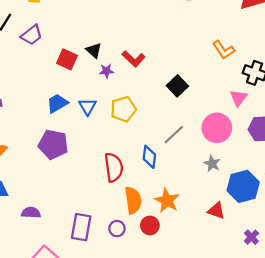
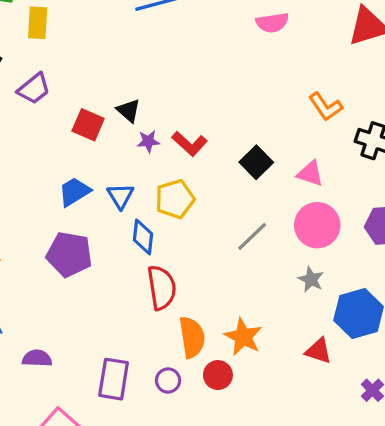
red L-shape: (133, 59) -> (190, 144), moved
pink triangle: (239, 98) -> (310, 174), moved, turned -48
blue diamond: (149, 157) -> (143, 237), moved

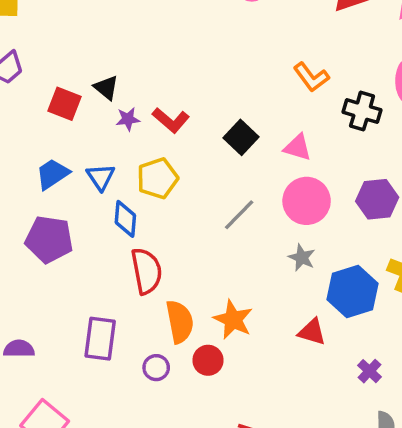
purple rectangle: (114, 379) -> (100, 339), moved

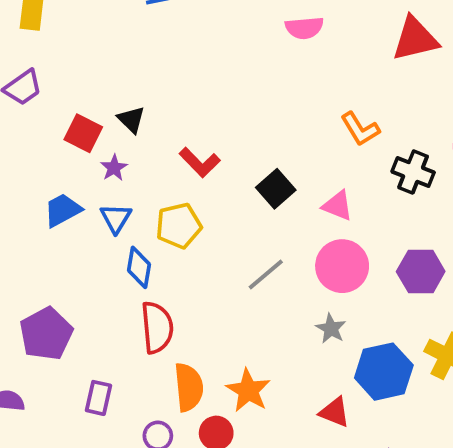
purple star: (128, 119) -> (114, 168), moved, turned -30
purple pentagon: (49, 239) -> (46, 334), moved, turned 30
purple rectangle: (100, 339) -> (99, 398), size x0.7

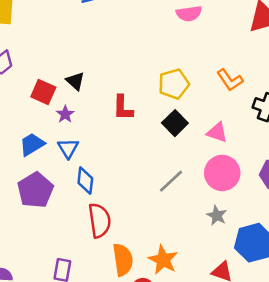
red L-shape: (200, 162) -> (123, 108), turned 48
yellow pentagon: (179, 226) -> (174, 84), moved
purple pentagon: (46, 334) -> (35, 190), moved

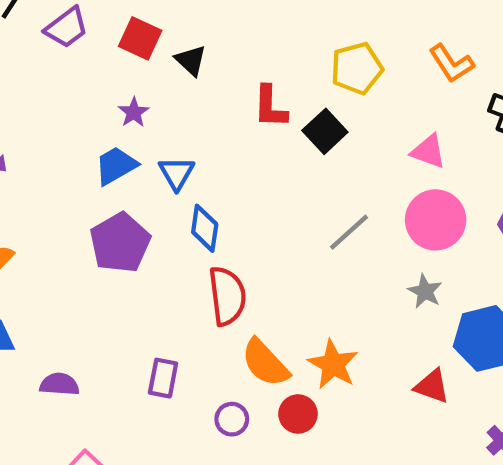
red square: (43, 92) -> (140, 38), moved
purple star: (65, 114) -> (134, 112), moved
black square: (175, 123) -> (325, 131), moved
orange semicircle: (123, 260) -> (265, 363), turned 144

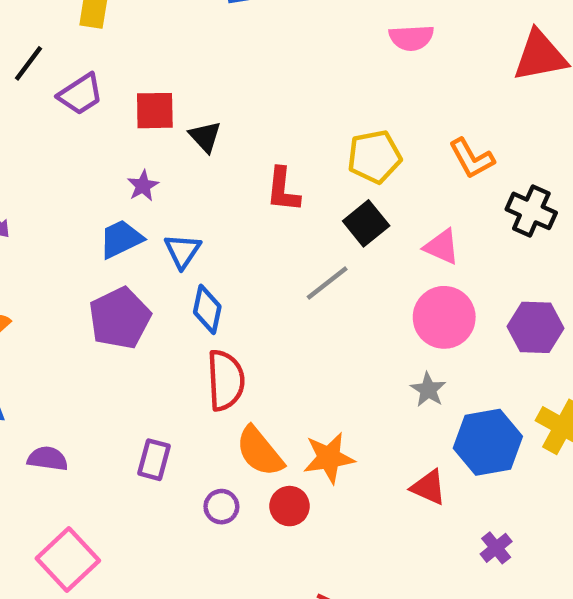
red square: (140, 38) -> (155, 111), turned -30
black square: (325, 131) -> (366, 223), moved
gray line: (349, 232) -> (327, 283), moved
orange star: (333, 364) -> (329, 458), turned 30

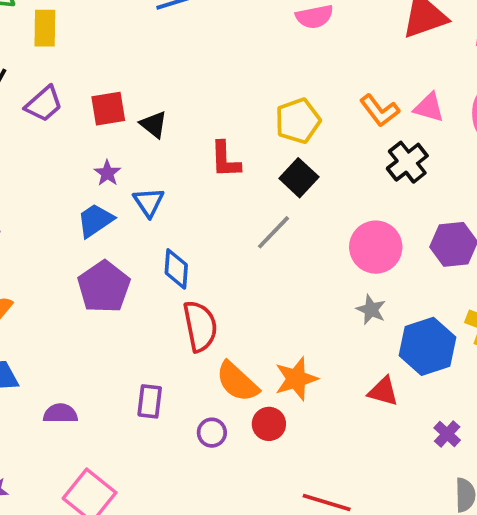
black cross: (531, 211) -> (407, 162), moved, turned 36
pink triangle: (442, 247) -> (429, 107), moved
blue triangle: (183, 251) -> (149, 202), moved

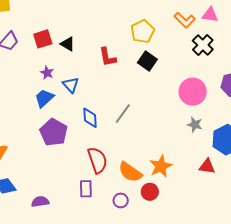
gray line: (273, 232) -> (123, 114), moved
red semicircle: (200, 326) -> (97, 160), moved

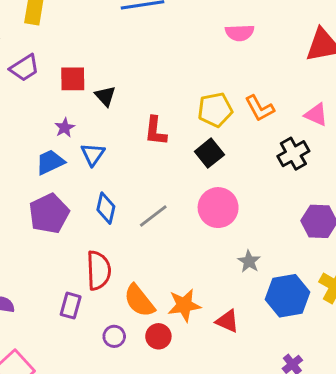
orange L-shape: (185, 20) -> (260, 108), moved
pink circle: (193, 92) -> (218, 208), moved
red triangle: (207, 166) -> (227, 321), moved

